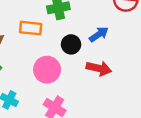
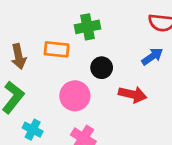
blue arrow: (99, 34) -> (152, 56), moved

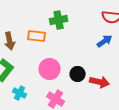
black circle: (102, 68) -> (78, 74), moved
red arrow: (133, 94) -> (100, 82), moved

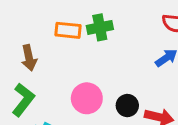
orange rectangle: (37, 36) -> (68, 30), moved

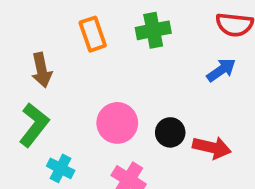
green cross: (100, 27) -> (153, 30), moved
orange rectangle: (68, 30) -> (93, 34), turned 65

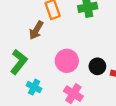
brown arrow: (42, 70) -> (36, 30), moved, turned 42

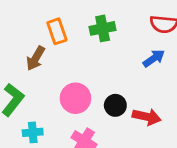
cyan cross: (34, 87) -> (33, 132), turned -32

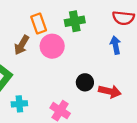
blue arrow: (154, 58) -> (115, 45), turned -66
pink circle: (75, 98) -> (52, 46), moved

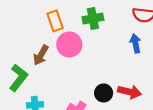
brown arrow: (22, 45) -> (41, 55), moved
black circle: (85, 82) -> (104, 93), moved

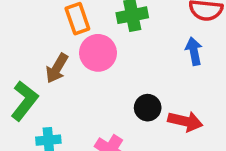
black circle: (104, 93) -> (148, 108), moved

